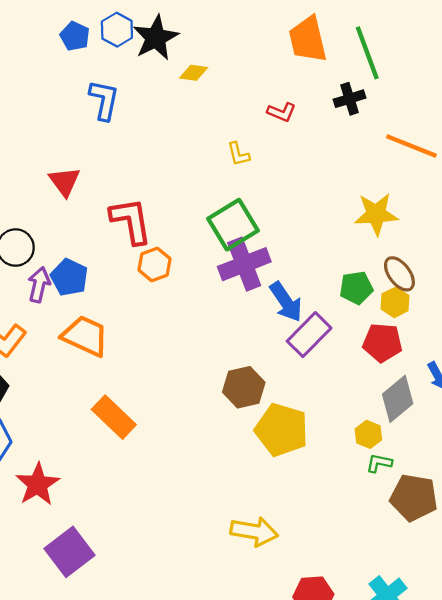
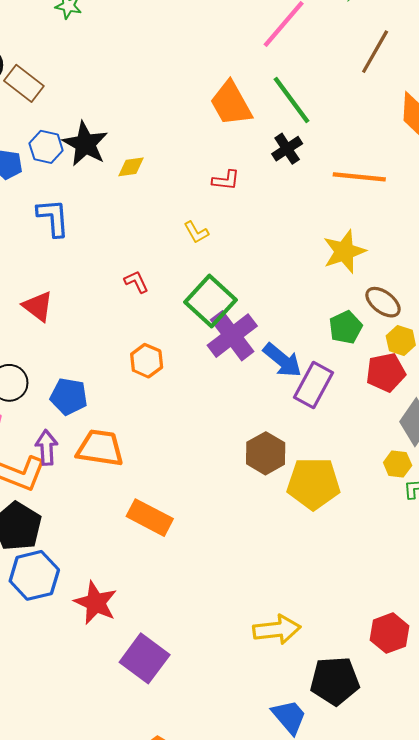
red L-shape: (131, 221) -> (136, 282), moved, size x0.5
purple arrow: (39, 285) -> (47, 448), moved
yellow hexagon: (395, 302) -> (401, 340), moved
yellow arrow: (254, 531) -> (277, 630), moved

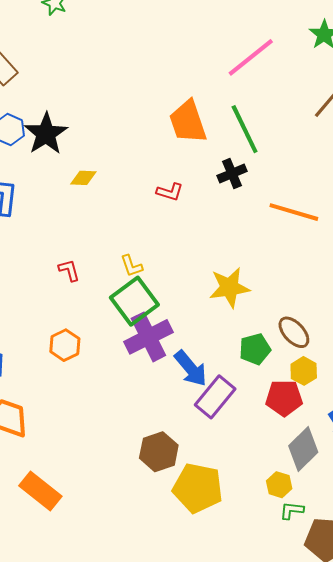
yellow diamond: (131, 167) -> (83, 178), moved
yellow L-shape: (196, 232) -> (131, 266), moved
yellow star: (344, 252) -> (229, 288), moved

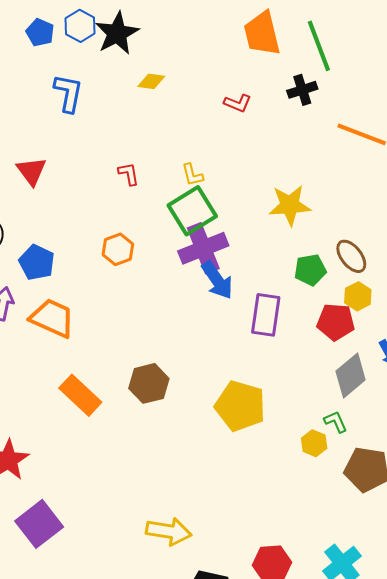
blue arrow: (191, 368) -> (217, 280), moved
purple rectangle: (215, 397) -> (266, 315), turned -36
brown hexagon: (159, 452) -> (149, 383), moved
yellow hexagon: (279, 485) -> (314, 443), moved
green L-shape: (292, 510) -> (336, 422), moved, turned 55

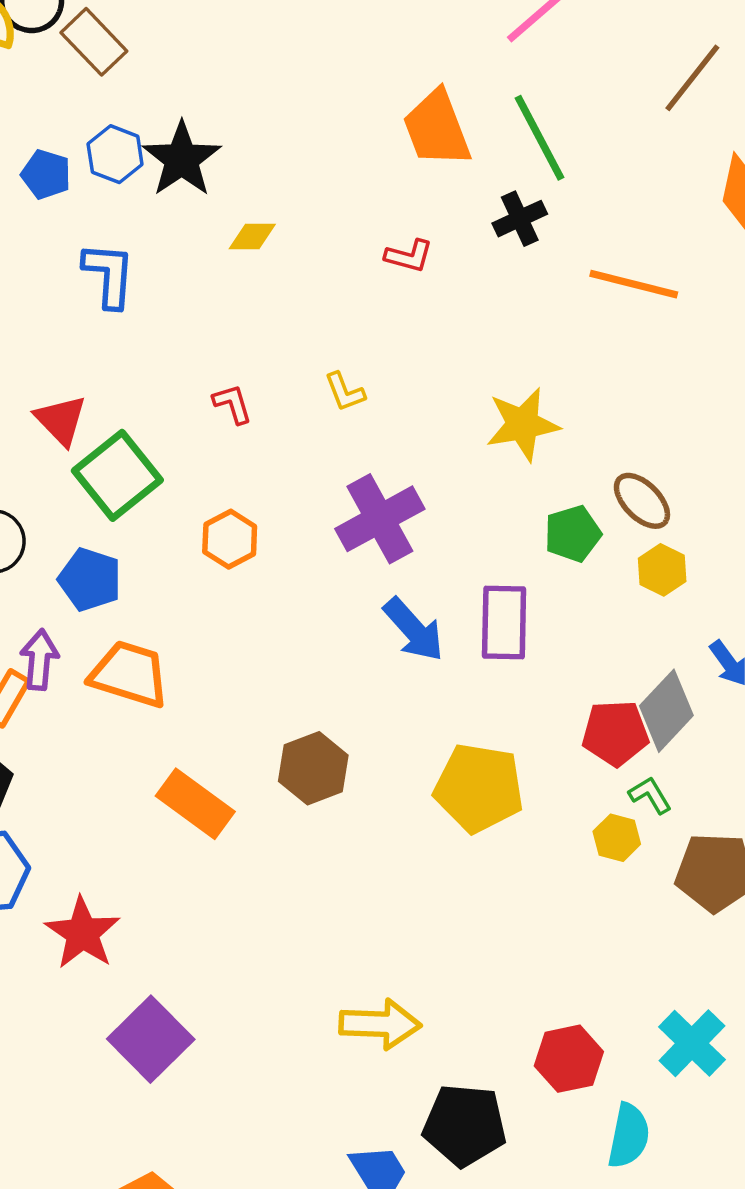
green square: (192, 211) -> (117, 475), moved
blue arrow: (217, 280) -> (414, 630), moved
red pentagon: (336, 322) -> (615, 733), moved

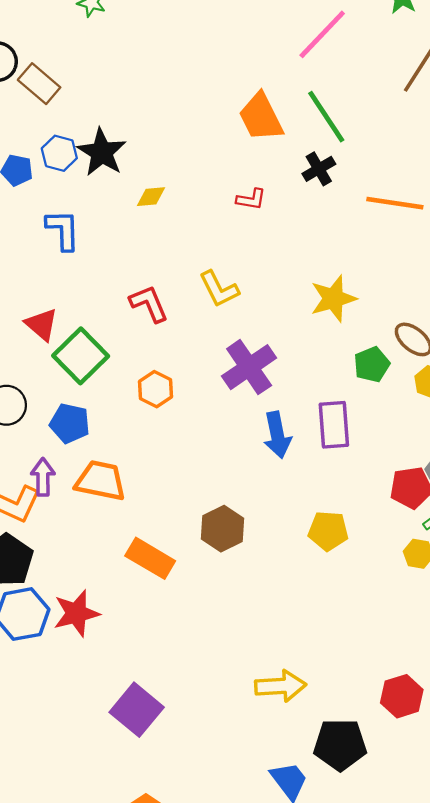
yellow L-shape: (345, 392) -> (219, 289), size x1.5
red L-shape: (233, 404) -> (149, 304), size x1.5
blue arrow: (414, 630) -> (277, 435), turned 36
yellow pentagon: (479, 788) -> (328, 531), size x0.7
red star: (82, 933) -> (76, 613), moved, turned 30

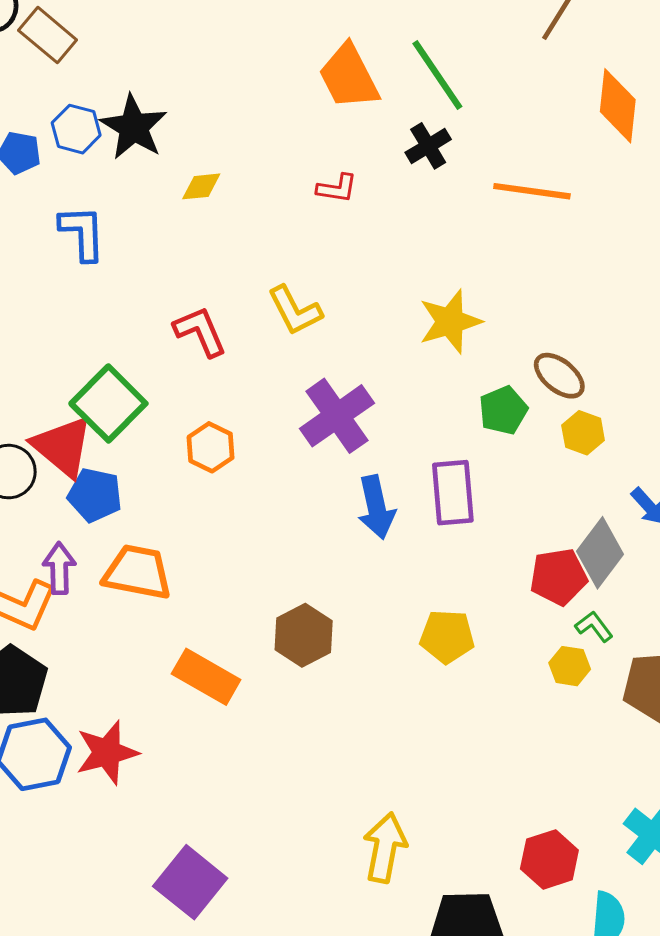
red triangle: (42, 324) -> (62, 447), moved, size x1.4
yellow arrow: (281, 686) -> (385, 848), turned -75

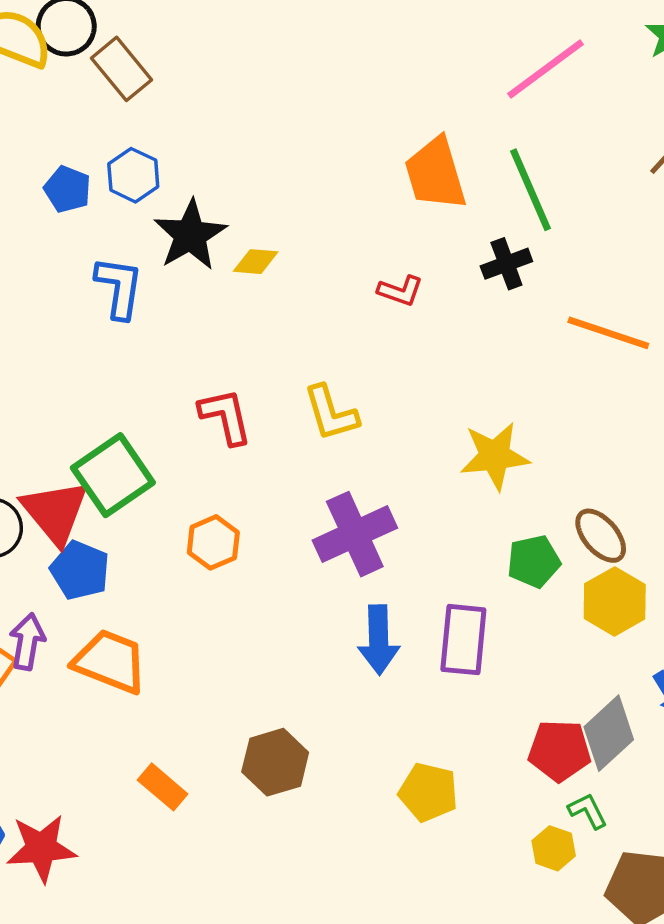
black star: (134, 127) -> (190, 235), moved
yellow hexagon: (583, 433) -> (615, 601), size x1.4
orange rectangle: (206, 677) -> (163, 787), size x0.7

